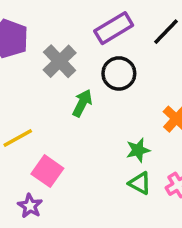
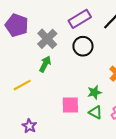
green arrow: (82, 103) -> (45, 64), moved
pink square: (47, 171) -> (70, 105), moved, turned -36

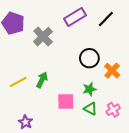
black circle: (83, 46) -> (89, 58), moved
green arrow: (45, 64) -> (42, 80), moved

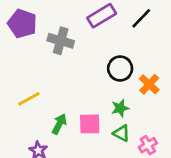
gray cross: (43, 37) -> (61, 41), turned -30
green arrow: (42, 80) -> (59, 124), moved
pink cross: (113, 110) -> (148, 145), moved

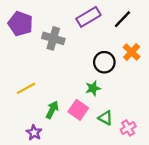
orange cross: (149, 84) -> (132, 52), moved
green star: (120, 108) -> (93, 88), moved
pink square: (90, 124) -> (78, 110), turned 36

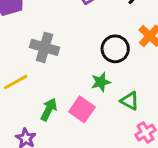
gray cross: (53, 38) -> (44, 47), moved
green triangle: (105, 118) -> (130, 101), moved

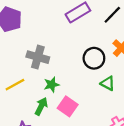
green star: (101, 82) -> (52, 85), moved
green triangle: (130, 101) -> (108, 83), moved

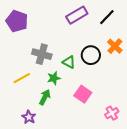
green triangle: (108, 83) -> (69, 62), moved
pink square: (68, 106) -> (83, 94), moved

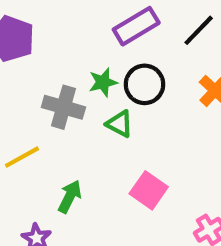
black circle: (91, 55) -> (145, 84), moved
green star: (54, 78) -> (103, 82), moved

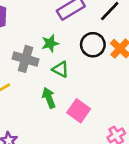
black circle: (145, 84) -> (93, 45), moved
green arrow: (70, 197) -> (49, 98), moved, turned -48

